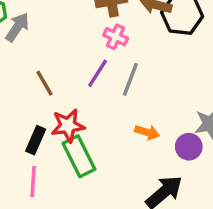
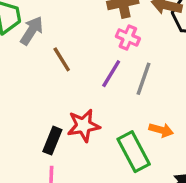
brown line: (44, 83) -> (62, 59), moved
green rectangle: (79, 156) -> (134, 152), moved

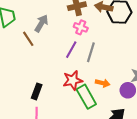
gray arrow: (32, 31) -> (41, 23), moved
brown line: (62, 59) -> (28, 39), moved
red star: (84, 126) -> (73, 80), moved

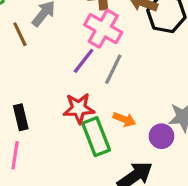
pink cross: (81, 27) -> (103, 29), size x1.6
black rectangle: (37, 91) -> (21, 117), turned -42

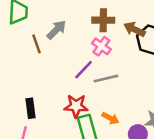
pink cross: (103, 29) -> (101, 46), size x0.7
gray line: (113, 69) -> (106, 78), turned 45

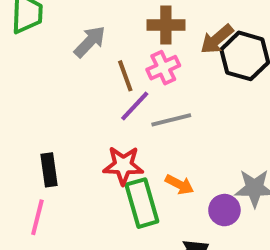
brown arrow: (134, 29) -> (217, 39), turned -65
brown line: (36, 44) -> (125, 76), moved
pink cross: (101, 46) -> (163, 68), turned 30

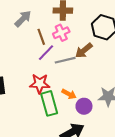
brown arrow: (217, 39) -> (84, 51), moved
purple circle: (224, 210) -> (84, 106), moved

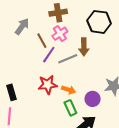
brown arrow: (84, 51) -> (84, 47), turned -42
orange arrow: (69, 94) -> (69, 90), moved
green rectangle: (49, 103) -> (70, 108), moved, size x0.7

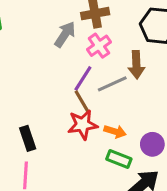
gray arrow: (22, 26) -> (65, 34), moved
brown line: (42, 41) -> (82, 102), moved
green rectangle: (70, 108) -> (119, 159), turned -42

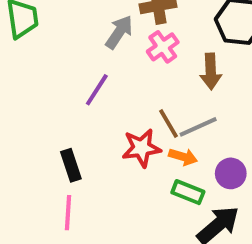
purple line: (83, 78) -> (97, 90), moved
gray line: (112, 84) -> (198, 127), moved
brown line: (82, 102) -> (168, 124), moved

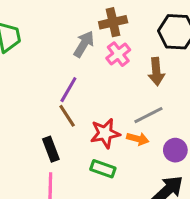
brown line: (168, 124) -> (67, 116), moved
green rectangle: (188, 192) -> (103, 169), moved

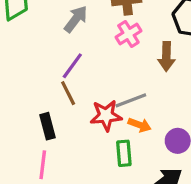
gray arrow: (84, 44) -> (76, 19), moved
gray line: (148, 115) -> (131, 100), moved
green rectangle: (103, 169) -> (124, 153), moved, turned 60

